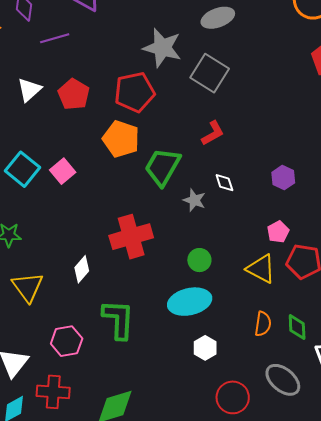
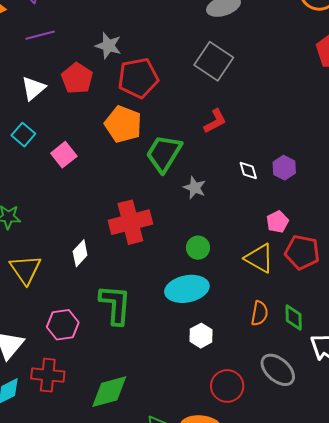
purple line: (55, 38) -> (40, 35), moved
gray star: (162, 48) -> (108, 46), moved, size x0.7
white triangle: (29, 90) -> (33, 88), moved
cyan square: (22, 169) -> (23, 135), moved, size x0.7
white diamond: (224, 183) -> (248, 170), moved

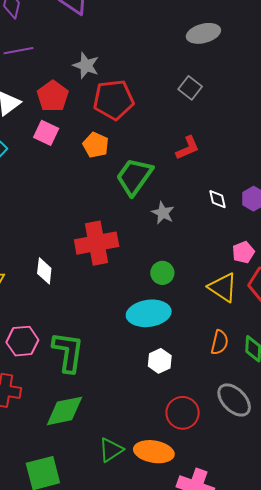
gray square: (214, 61) -> (190, 88), size x0.6
orange pentagon: (123, 124) -> (96, 145), size x0.7
pink square: (64, 155) -> (46, 133), moved, turned -30
white diamond: (80, 253) -> (44, 271), turned -40
green L-shape: (115, 305) -> (68, 352), moved

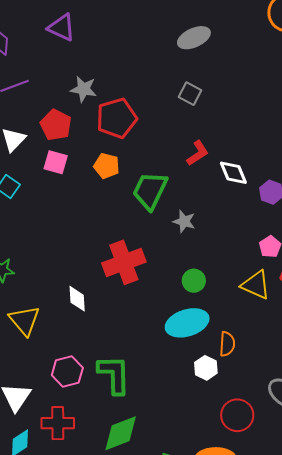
white diamond: (218, 199) -> (233, 173), moved, size x1.4
orange semicircle: (220, 342) -> (227, 344), moved

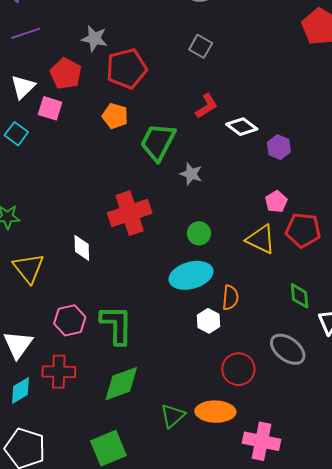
pink square: (56, 162) -> (50, 108), moved
white diamond: (233, 173) -> (242, 127), turned -32

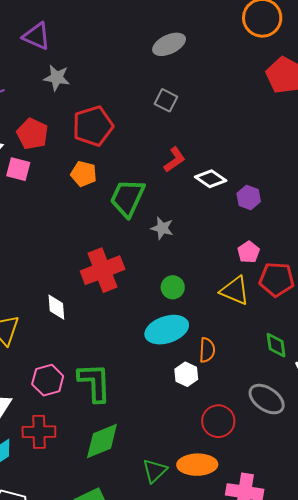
gray star: (94, 39) -> (57, 78), moved

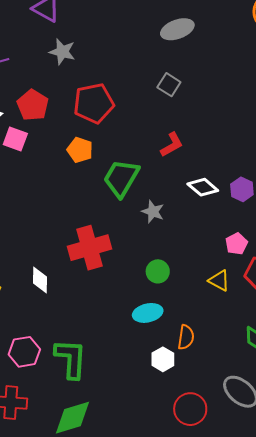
white diamond: (211, 179) -> (203, 187), moved
yellow triangle: (235, 290) -> (219, 281), size x0.7
cyan ellipse: (167, 330) -> (148, 313), size x0.7

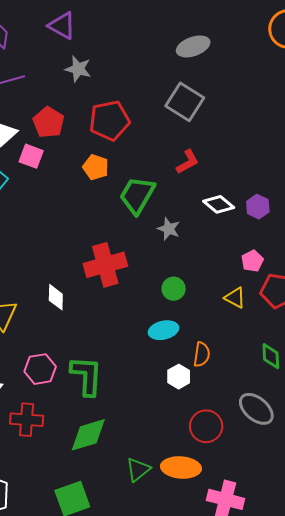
gray square: (169, 85) -> (185, 102), size x1.6

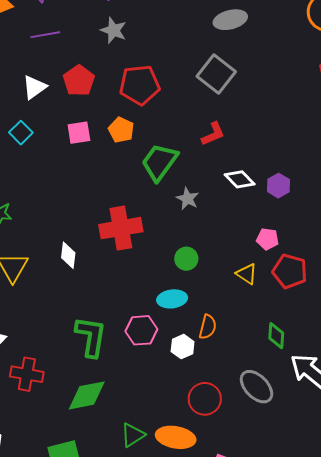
pink square: (31, 156) -> (79, 133), moved, turned -35
pink pentagon: (252, 261) -> (267, 239), turned 30
pink hexagon: (40, 369) -> (141, 330), moved

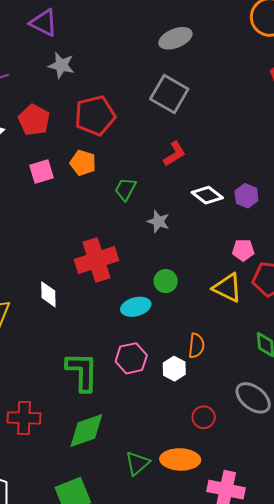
green trapezoid: (159, 162) -> (125, 189), size x0.6
yellow triangle: (247, 274) -> (227, 288), size x1.4
cyan ellipse: (172, 299) -> (136, 307), moved
red circle: (205, 399) -> (204, 417), size x0.7

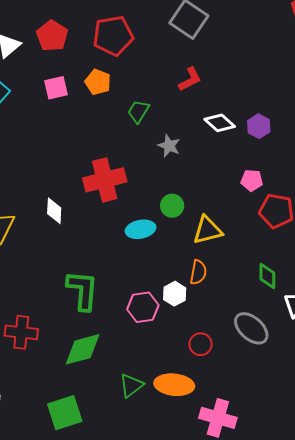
yellow triangle: (227, 288) -> (208, 230), moved, turned -44
pink hexagon: (131, 358) -> (143, 307), moved

